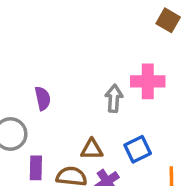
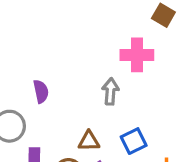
pink cross: (148, 81) -> (137, 55), moved

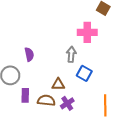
blue square: (134, 141) -> (84, 73), moved, turned -35

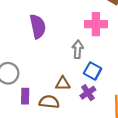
purple semicircle: (29, 54) -> (38, 26), moved, size x1.5
purple cross: (67, 103) -> (88, 93), moved

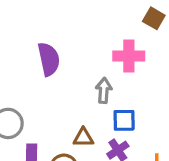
blue square: (93, 71) -> (124, 120), turned -30

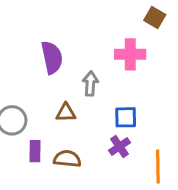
gray arrow: (104, 91) -> (90, 84), moved
brown triangle: (83, 138) -> (66, 113), moved

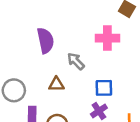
gray arrow: (90, 84) -> (76, 61), turned -48

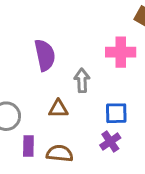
gray arrow: (76, 61) -> (82, 80), turned 42

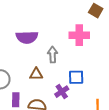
purple semicircle: (45, 55) -> (27, 37), turned 100
purple cross: (110, 141) -> (62, 92), moved

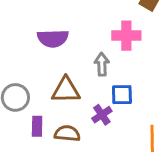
gray arrow: (53, 55) -> (102, 64), moved
brown triangle: (36, 74) -> (66, 90), size x1.5

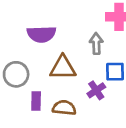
purple semicircle: (53, 38) -> (41, 34), moved

